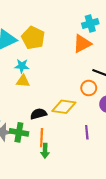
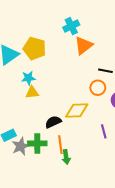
cyan cross: (90, 23) -> (71, 26), moved

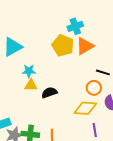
yellow pentagon: (35, 48) -> (63, 45), moved
yellow diamond: (77, 111) -> (85, 108), moved
black semicircle: (53, 122) -> (49, 93), moved

